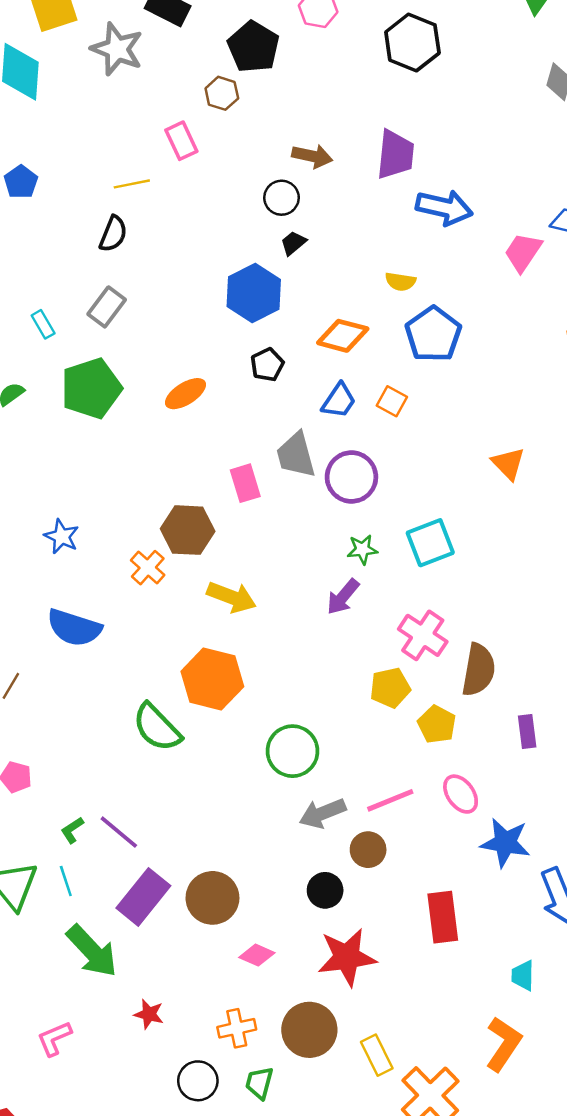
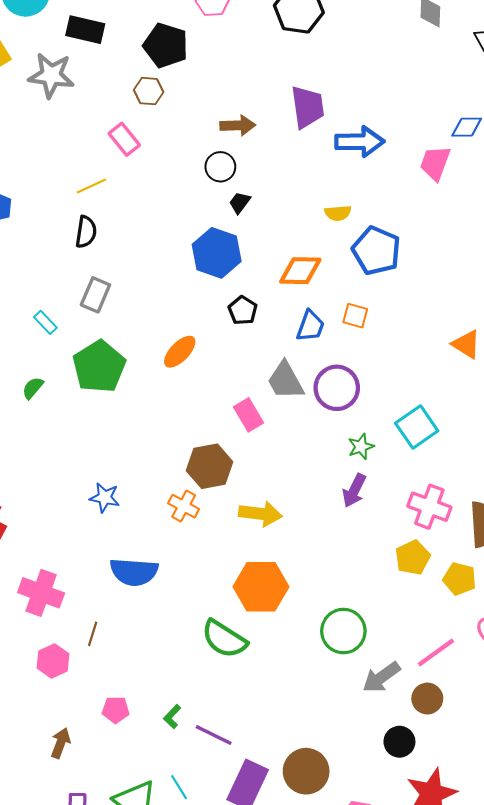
green L-shape: (72, 830) -> (172, 717), moved

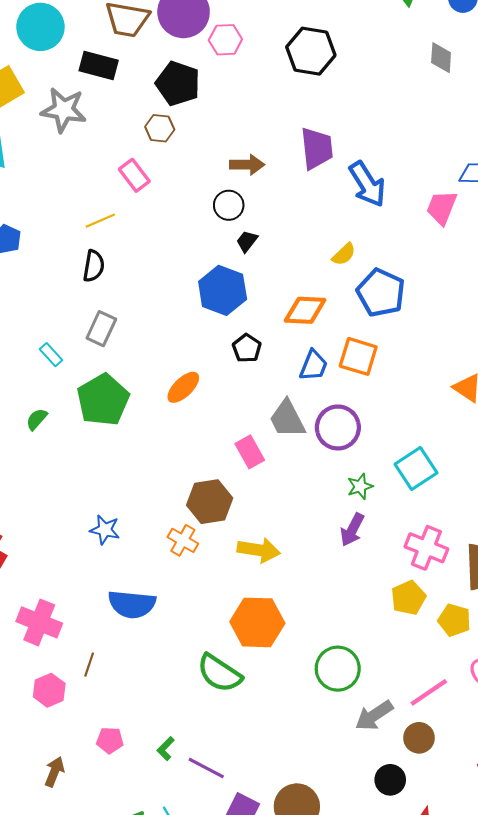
blue arrow: (360, 142) -> (367, 184), turned 57
yellow semicircle: (338, 213) -> (344, 254), turned -40
orange square: (355, 316) -> (358, 356), size x1.5

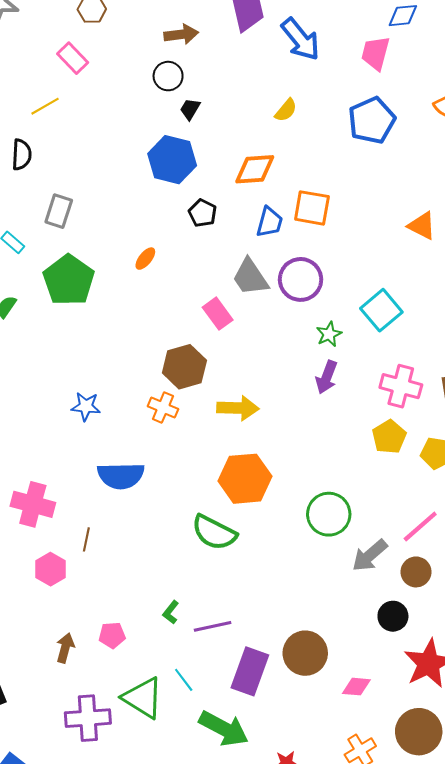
black semicircle: (94, 266) -> (22, 155), moved
blue pentagon: (381, 293) -> (372, 120), moved, turned 30
orange ellipse: (183, 387) -> (145, 259), size x0.7
pink pentagon: (110, 740) -> (112, 635), moved
purple line: (206, 768) -> (213, 626), turned -33

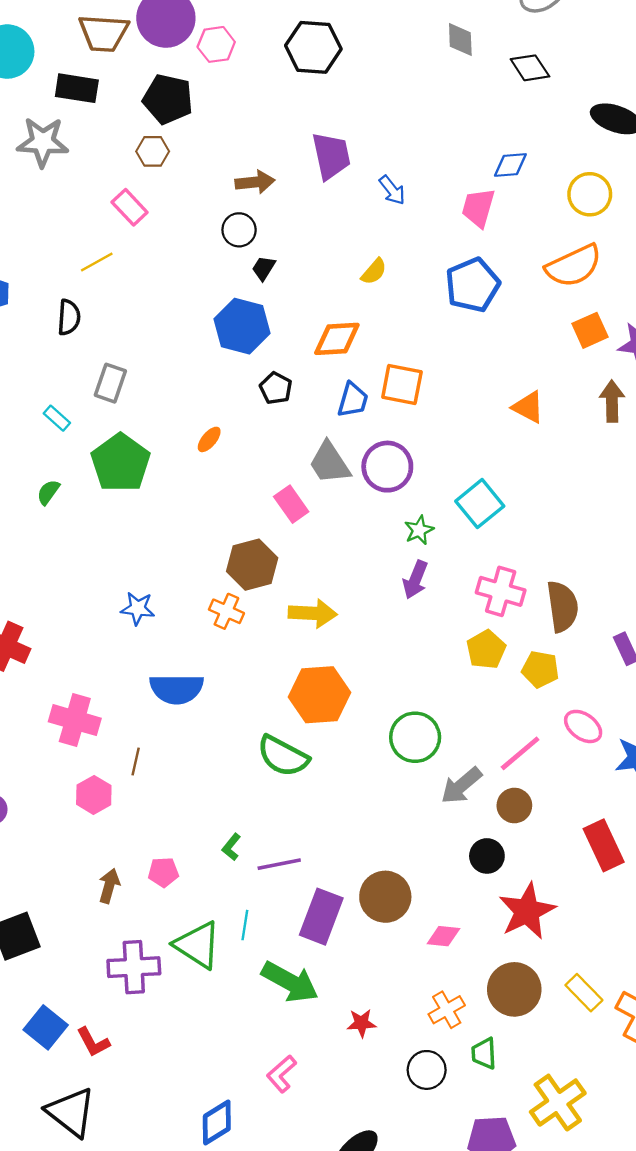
blue arrow: (301, 39) -> (392, 190), size x0.6
cyan line: (184, 680) -> (245, 925), turned 45

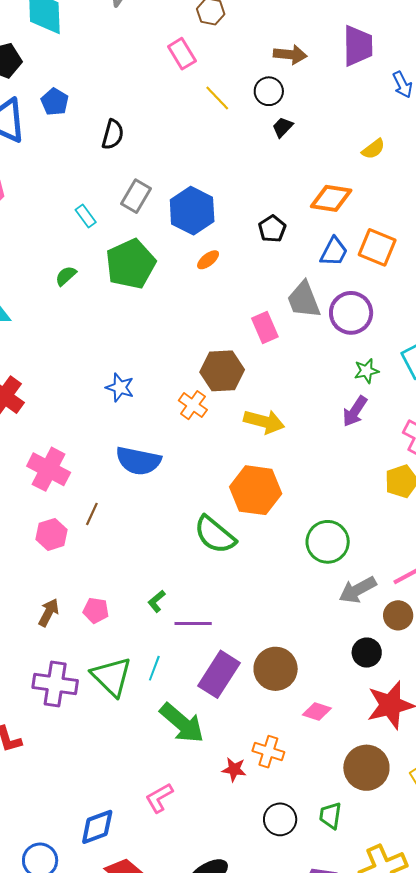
yellow line: (97, 262) -> (217, 98), moved, turned 64
blue hexagon: (242, 326) -> (192, 211), moved
orange cross: (447, 1010) -> (268, 752), moved, turned 36

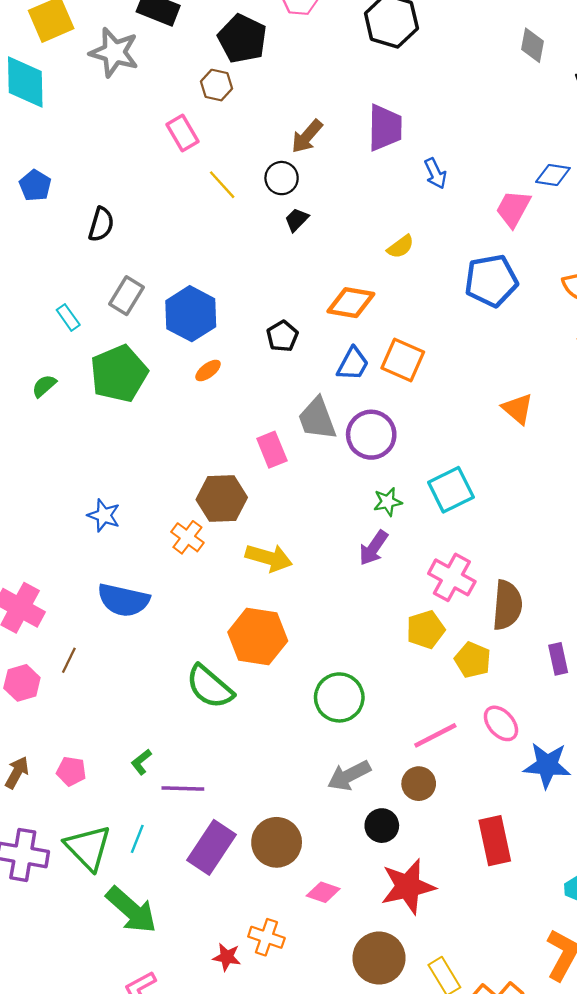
brown arrow: (290, 55) -> (307, 136), turned 124
gray arrow: (358, 590) -> (349, 776), moved
green arrow: (182, 723) -> (131, 910), moved

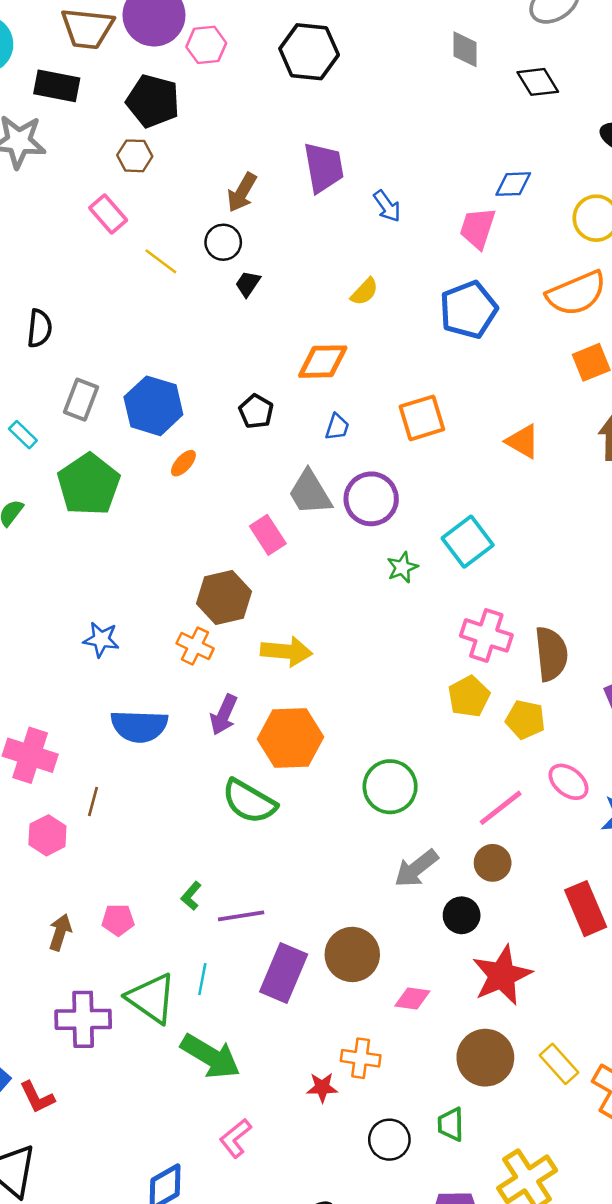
orange square: (403, 360) -> (422, 418), moved, turned -30
blue trapezoid: (353, 364) -> (337, 427), size x0.7
purple arrow: (373, 548) -> (224, 715), moved

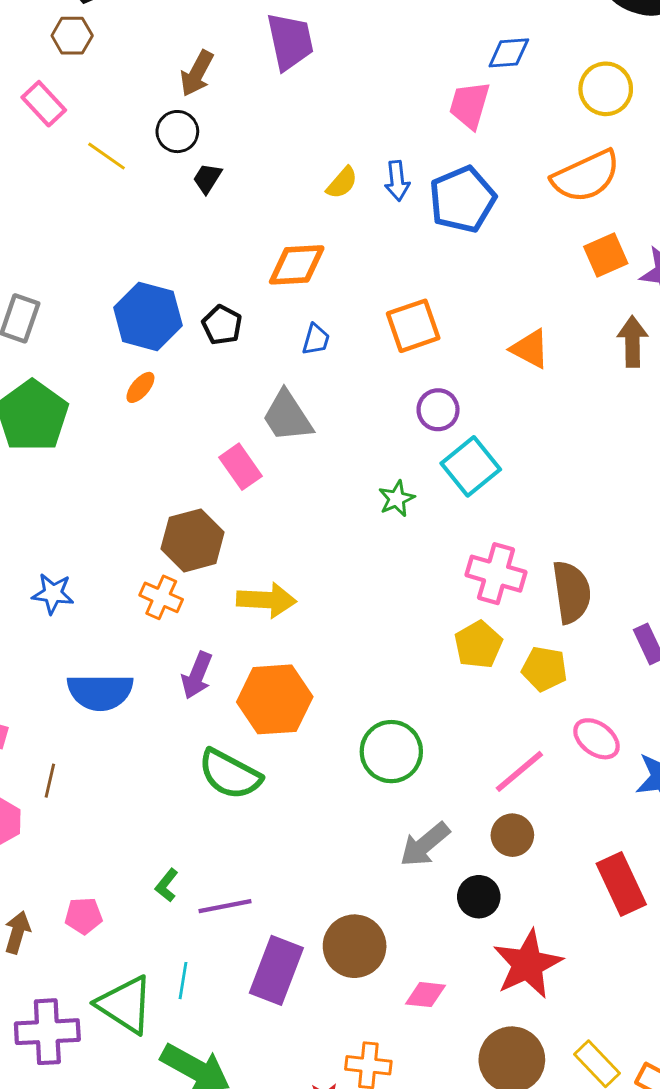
blue arrow: (387, 206) -> (397, 181), moved, turned 32
blue hexagon: (153, 406) -> (148, 316), moved
purple circle: (371, 499) -> (438, 410), moved, size x0.7

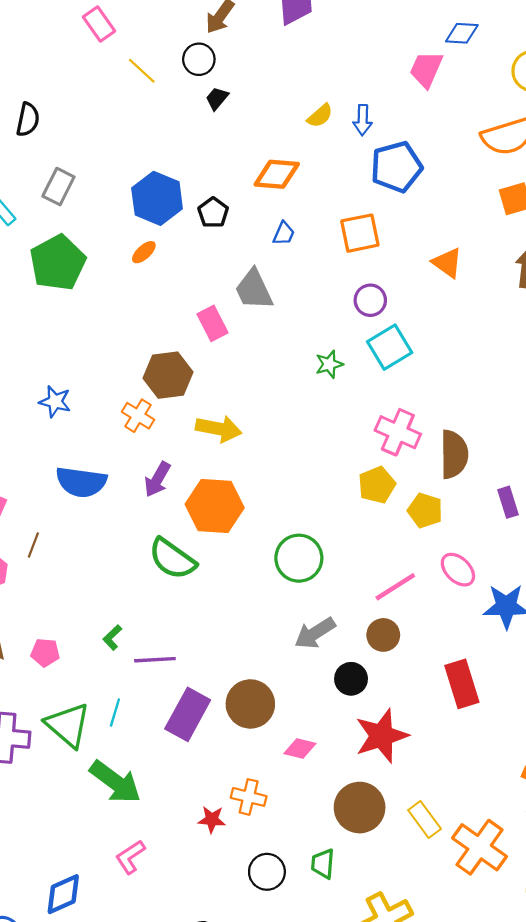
blue pentagon: (462, 199) -> (396, 167), moved

